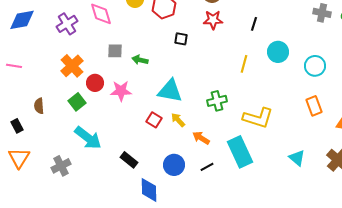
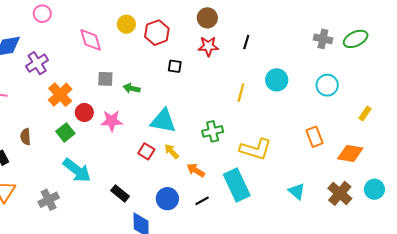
purple cross: (67, 24) -> (37, 63), moved
black line: (254, 24) -> (246, 42), moved
cyan circle: (315, 66) -> (327, 85), moved

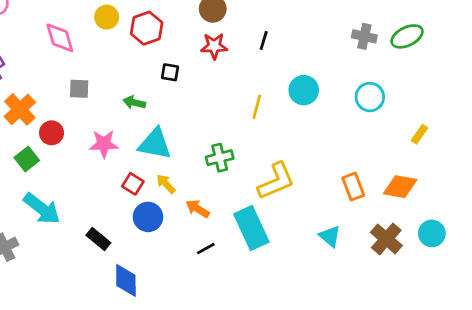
green arrow: (132, 88) -> (134, 103), moved
pink star: (112, 121) -> (104, 144), moved
orange rectangle: (315, 137) -> (353, 187), moved
yellow L-shape: (256, 149) -> (276, 181), turned -40
blue circle: (167, 199) -> (148, 217), moved

